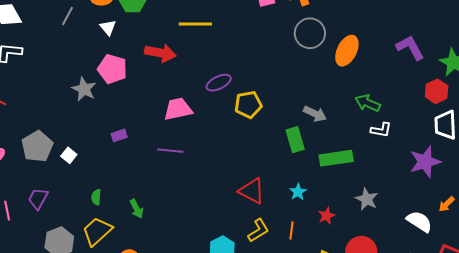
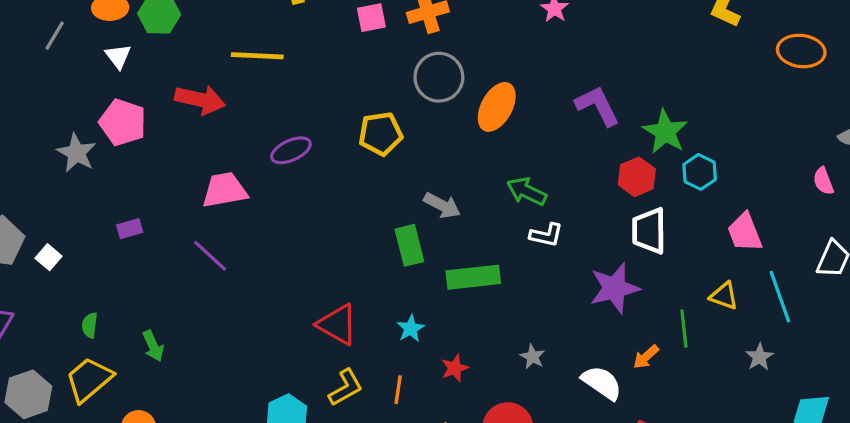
yellow pentagon: (248, 105) -> (381, 134), moved
purple line: (170, 151) -> (210, 256), turned 35
gray star: (367, 199) -> (533, 357), moved, size x0.7

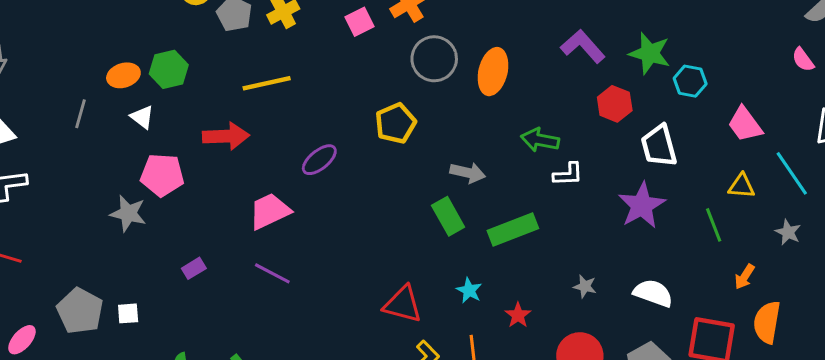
red hexagon: (637, 177) -> (615, 104), moved
white square: (48, 257) -> (128, 313), turned -30
orange arrow: (646, 357) -> (745, 277), moved

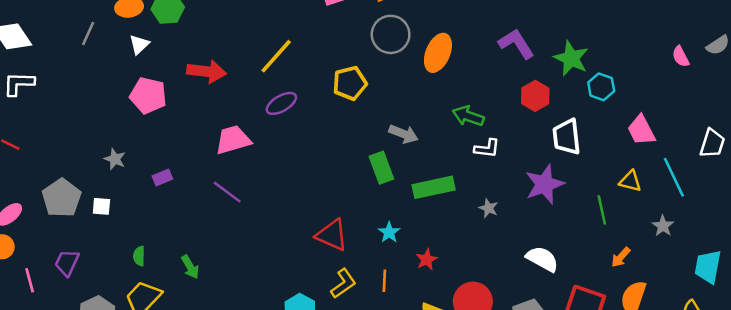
pink semicircle: (803, 60) -> (681, 57), moved
yellow line: (267, 83) -> (276, 56), moved, turned -45
white triangle: (142, 117) -> (139, 44), turned 30
gray star: (128, 213) -> (115, 159), moved, size x0.7
gray star: (585, 286) -> (489, 208), moved

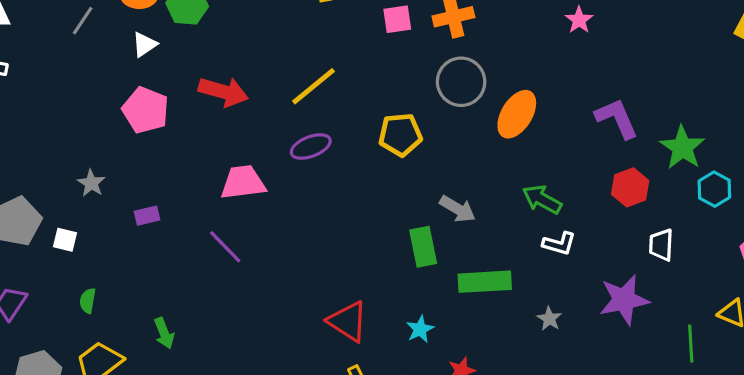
white trapezoid: (567, 137) -> (661, 245), size x0.7
green semicircle: (139, 256) -> (88, 301), moved

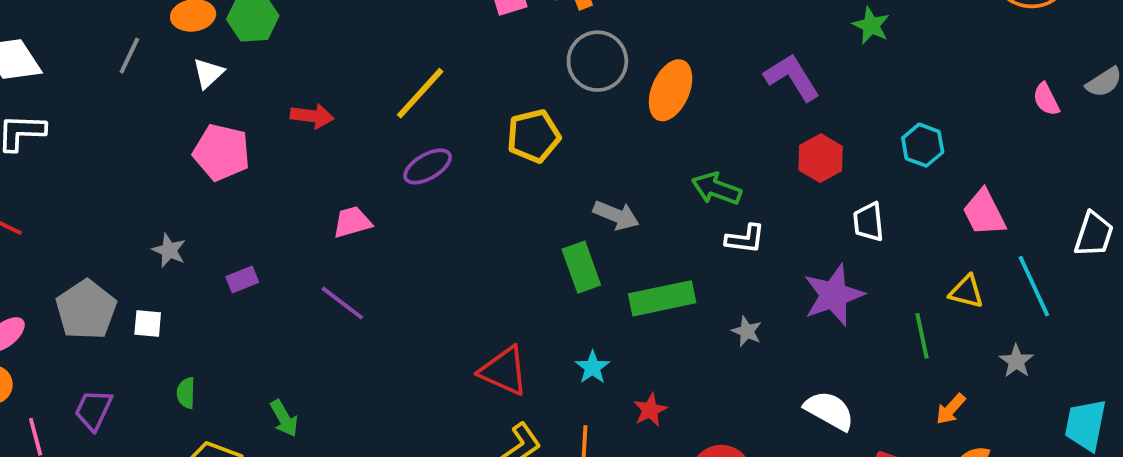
red arrow: (223, 92) -> (312, 116), size x0.7
green star: (682, 148) -> (871, 25), moved, size x0.7
pink trapezoid: (243, 182) -> (352, 222), size x0.7

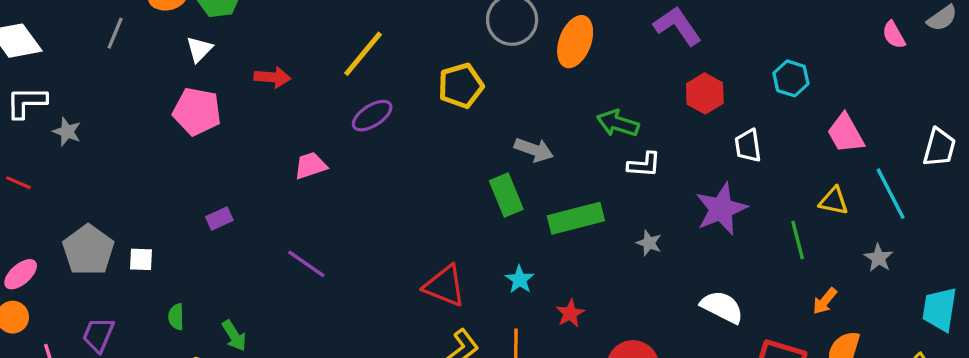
white triangle: (208, 73) -> (199, 49), moved
gray star: (169, 250) -> (67, 132), moved
purple line: (342, 303) -> (306, 264), moved
green arrow: (284, 418) -> (234, 336), moved

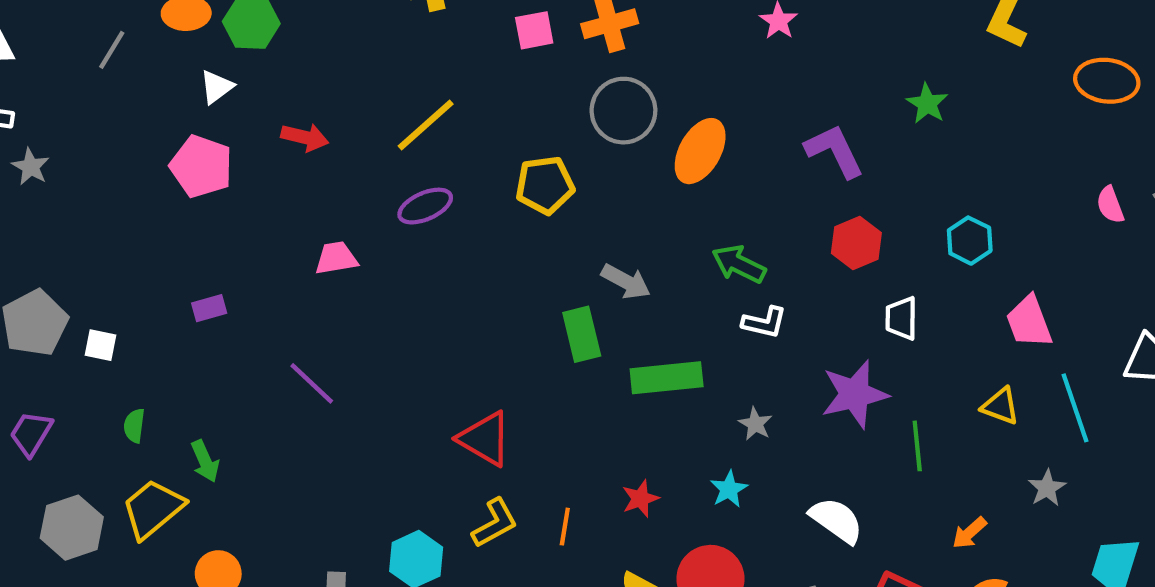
green line: (798, 240) -> (917, 446), moved
cyan star: (520, 279) -> (729, 489), moved

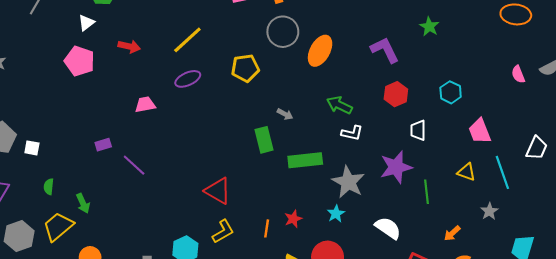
gray arrow: (626, 282) -> (285, 114), size x0.7
purple rectangle: (209, 308) -> (103, 145), moved
gray star: (755, 424) -> (348, 182), size x2.0
orange line: (565, 527) -> (267, 228), moved

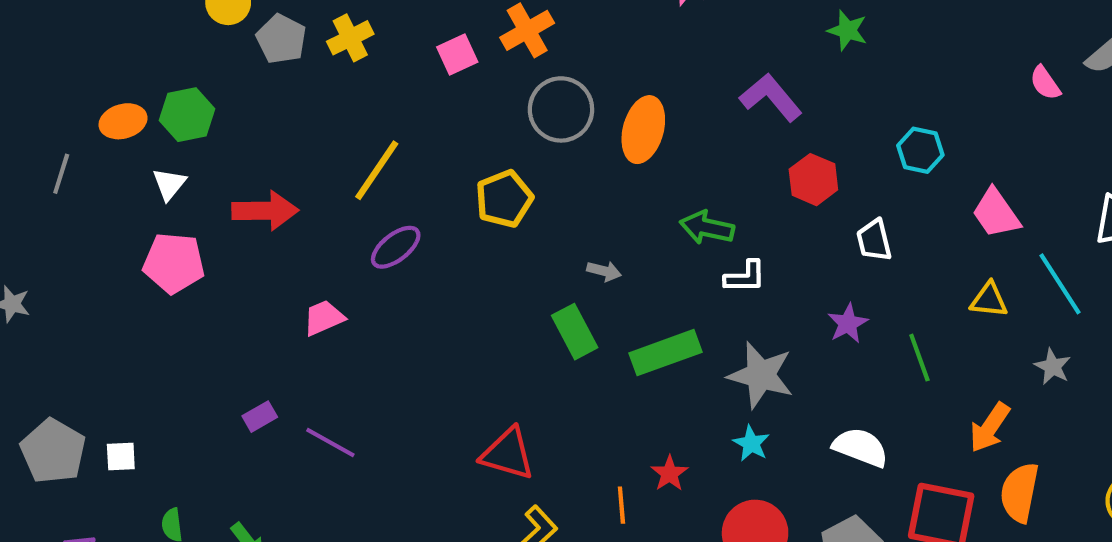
red arrow: (129, 46) -> (265, 211), size x1.4
purple star: (396, 167) -> (848, 323), size x0.6
orange arrow: (452, 233) -> (990, 428), size x1.4

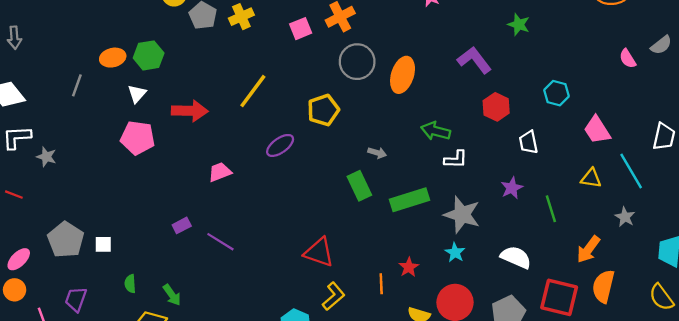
purple ellipse: (396, 247) -> (280, 145), moved

